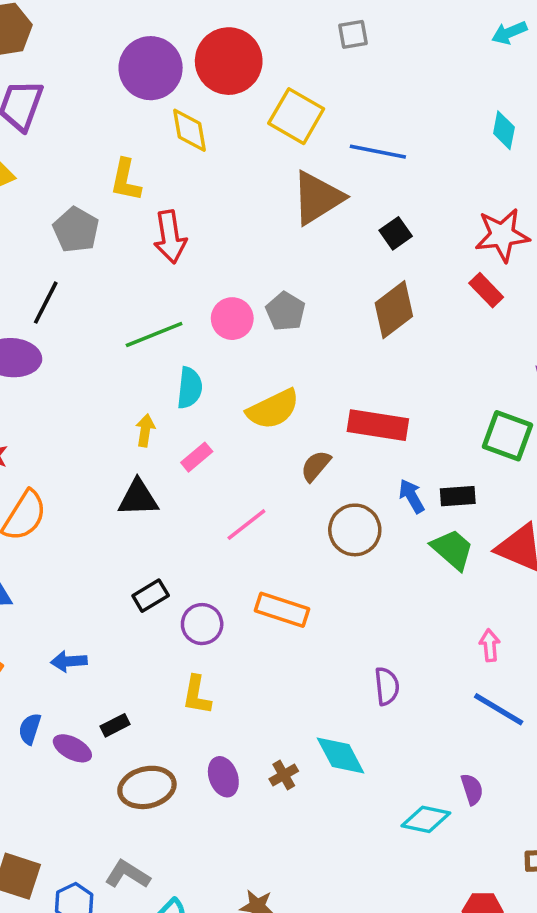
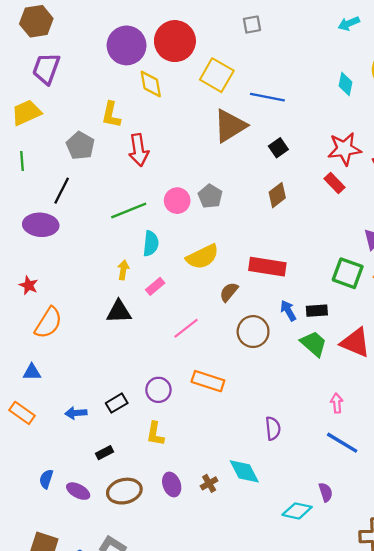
brown diamond: (394, 310) -> (277, 195), size x0.7
black rectangle: (151, 596) -> (117, 403), moved
blue semicircle: (30, 729) -> (46, 479), moved
purple ellipse: (72, 748) -> (78, 491), moved

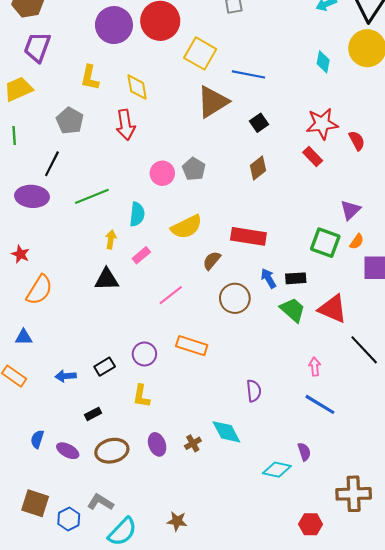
yellow diamond: (151, 84) -> (137, 87), moved
yellow L-shape: (111, 115) -> (90, 78), moved
green line: (129, 211) -> (92, 196), moved

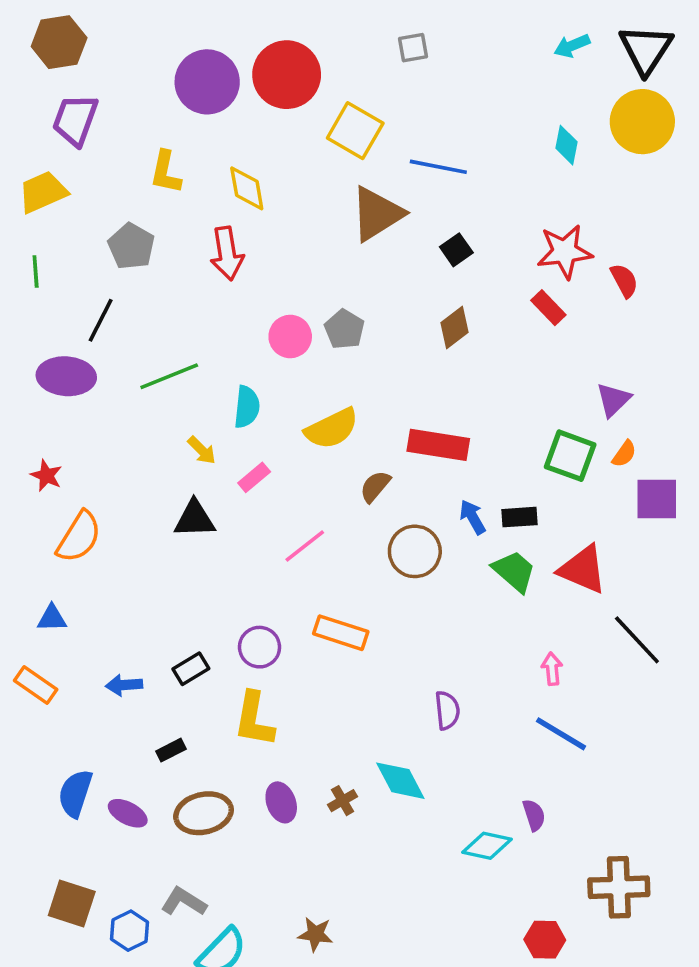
yellow arrow: (111, 239) -> (202, 450), turned 126
yellow L-shape: (141, 396) -> (254, 719), size x1.4
blue semicircle: (37, 439) -> (75, 793), size x1.5

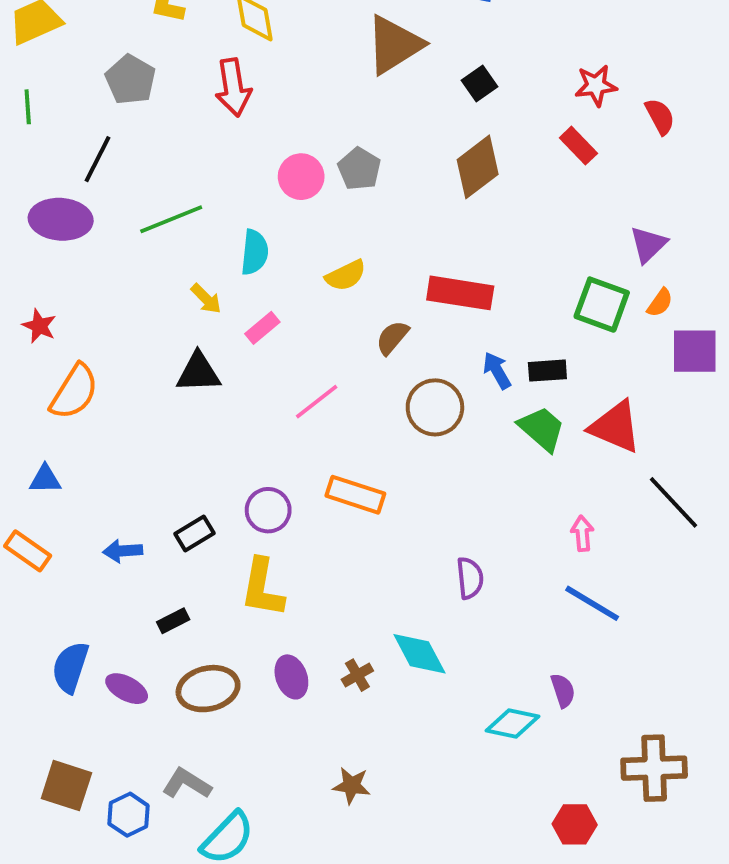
red star: (565, 252) -> (596, 85), size x0.7
brown diamond: (455, 327) -> (478, 167), size x1.4
yellow semicircle: (332, 429) -> (346, 276), size x0.7
brown star: (315, 934) -> (352, 786), moved

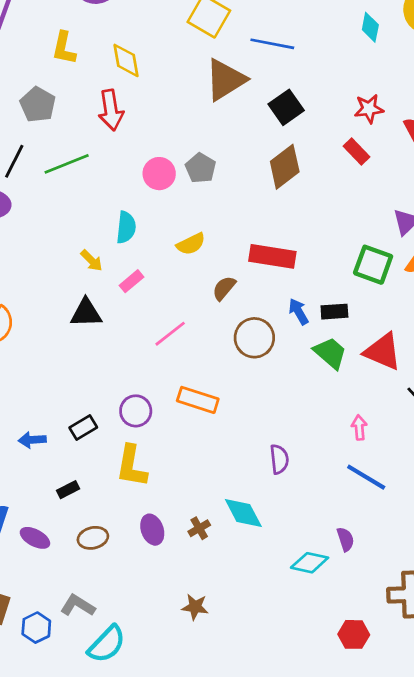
black square: (480, 84) -> (286, 107), size x1.4
green line: (171, 219) -> (67, 164), moved
brown ellipse: (208, 689) -> (93, 538), size x0.7

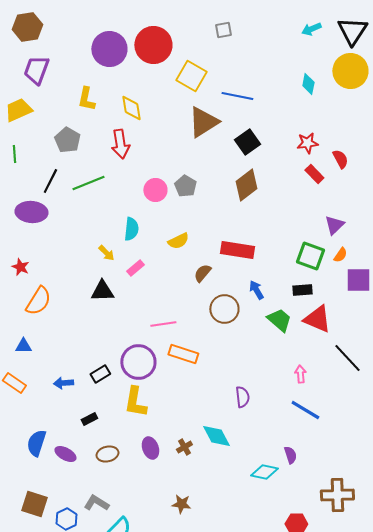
red rectangle: (356, 151) -> (314, 174), moved
black rectangle: (334, 312) -> (302, 290), moved
pink line: (170, 334) -> (163, 324), moved, turned 30
purple circle: (136, 411) -> (138, 362), size x1.5

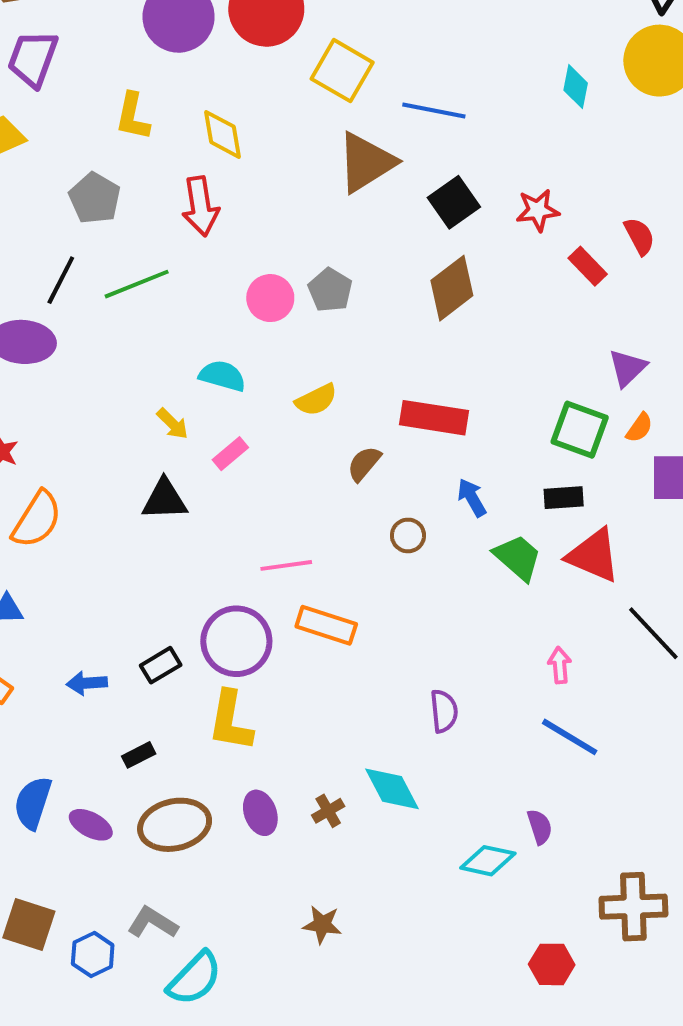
red star: (307, 143) -> (538, 210), moved
cyan semicircle: (131, 229) -> (222, 376), turned -80
brown circle: (224, 309) -> (408, 535), size x0.6
brown ellipse: (107, 454) -> (175, 825), size x1.6

